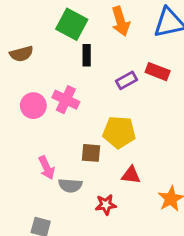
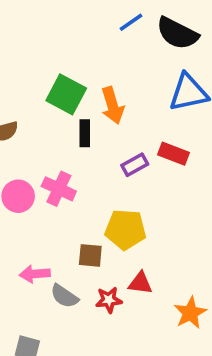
orange arrow: (121, 21) -> (113, 106), moved
pink arrow: (47, 168) -> (35, 274), turned 110
gray semicircle: (70, 185) -> (64, 296), turned 30
red star: (106, 205) -> (109, 300), moved

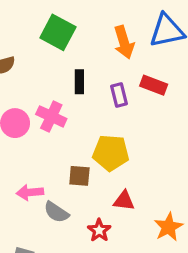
orange arrow: (113, 106) -> (124, 42), moved
black rectangle: (85, 133) -> (79, 82), moved
purple rectangle: (135, 165) -> (119, 95), turned -75
red star: (109, 300) -> (99, 230), moved, turned -30

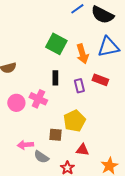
green square: (58, 32) -> (56, 44), moved
yellow pentagon: (111, 153) -> (74, 121), turned -30

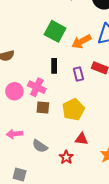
orange arrow: (82, 54) -> (81, 41), turned 78
brown square: (55, 135) -> (43, 107), moved
pink arrow: (25, 145) -> (14, 134), moved

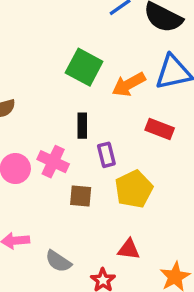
purple rectangle: (78, 74) -> (106, 155), moved
brown square: (43, 107) -> (81, 196), moved
yellow pentagon: (73, 110) -> (134, 189), moved

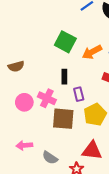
brown square: (81, 196) -> (63, 119), size x1.6
red triangle: (129, 249) -> (92, 150), size x1.5

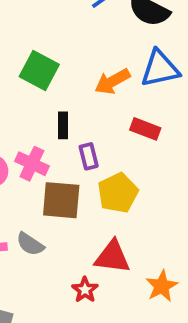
green square: (65, 42) -> (39, 70), moved
gray semicircle: (50, 158) -> (30, 244), moved

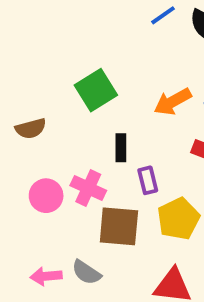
green square: (39, 70) -> (96, 90), turned 30

